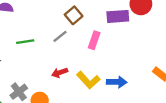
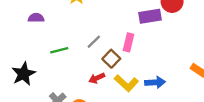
brown square: (74, 15) -> (111, 59), moved

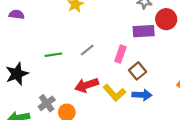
purple semicircle: (36, 18) -> (17, 14), moved
brown square: (111, 59) -> (138, 71), moved
red arrow: (97, 78) -> (87, 85), size x1.5

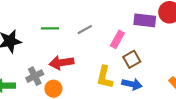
red arrow: (87, 85) -> (61, 63), moved
yellow L-shape: (114, 93) -> (105, 77), turned 45

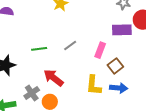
red arrow: (61, 63) -> (53, 78), turned 55

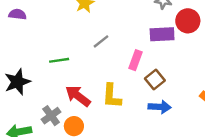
gray line: (70, 46) -> (101, 41), moved
yellow L-shape: (94, 85) -> (112, 96), moved

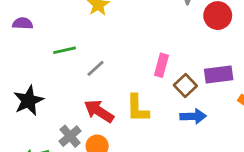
purple rectangle: (162, 34) -> (219, 75), moved
gray line: (101, 41) -> (95, 68), moved
green line: (59, 60) -> (65, 50), moved

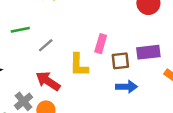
brown square: (185, 86) -> (120, 61), turned 36
yellow L-shape: (137, 108) -> (79, 65), moved

